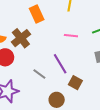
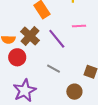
purple line: (60, 64) -> (57, 39), moved

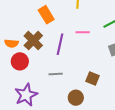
purple line: (57, 39) -> (60, 44), turned 50
gray line: (54, 69) -> (56, 74), turned -32

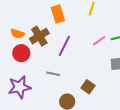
pink line: (83, 32) -> (99, 41), moved, turned -48

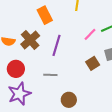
red circle: (21, 53) -> (16, 69), moved
brown square: (88, 87) -> (93, 63), moved, turned 32

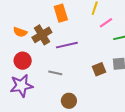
pink line: (90, 34) -> (106, 23), moved
purple line: (57, 45) -> (67, 45), turned 50

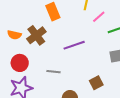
purple line: (67, 45) -> (74, 45), moved
brown square: (99, 69) -> (96, 83), moved

